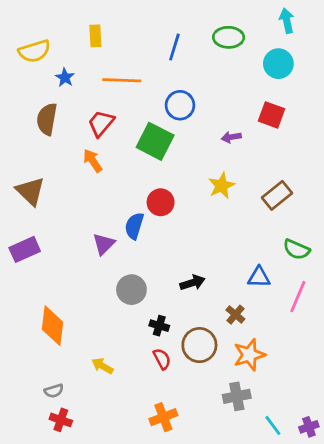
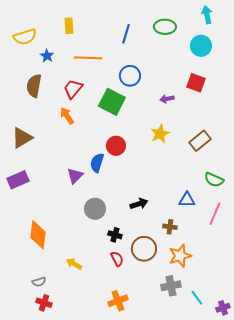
brown triangle: (30, 191) -> (22, 138), turned 45
brown cross: (235, 315) -> (170, 227), turned -32
cyan line: (273, 425) -> (197, 298), moved

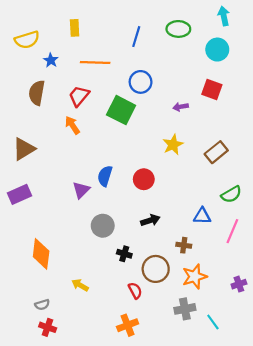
red circle: (116, 146) -> (144, 179), moved
green semicircle: (214, 180) -> (231, 194), turned -54
red semicircle: (117, 259) -> (135, 291), moved
purple cross: (223, 308) -> (239, 284), moved

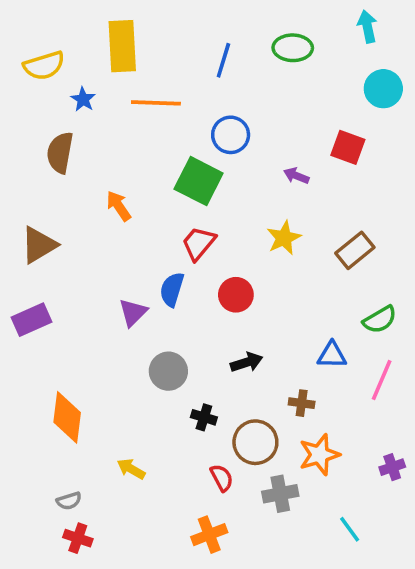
yellow rectangle: (75, 28) -> (122, 46), size x1.8
cyan circle: (217, 50) -> (383, 89), moved
red trapezoid: (79, 96) -> (199, 243), moved
purple arrow: (181, 107) -> (296, 176), turned 32
gray cross: (185, 309) -> (280, 494), moved

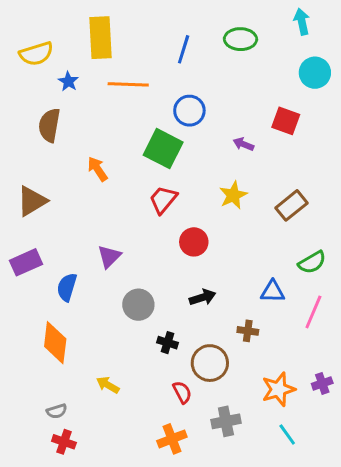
blue semicircle: (172, 289) -> (67, 287), moved
orange star: (319, 455) -> (278, 389), moved
gray cross: (280, 494) -> (226, 421), moved

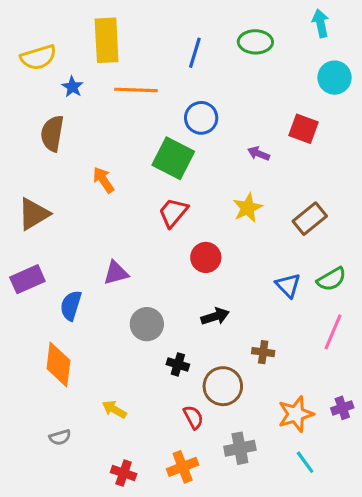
purple triangle: (109, 257) -> (116, 273), turned 30
blue triangle: (273, 292) -> (288, 285), moved, turned 45
red cross: (64, 442) -> (124, 473), moved

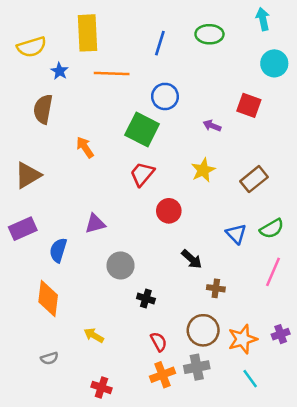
black arrow: (215, 316) -> (192, 259), moved, turned 60
brown circle: (223, 386) -> (203, 330), moved
orange cross: (183, 467) -> (162, 375), moved

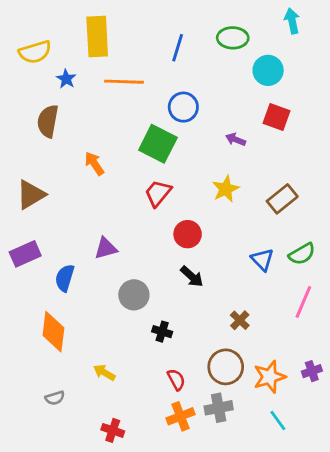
cyan circle: (274, 63) -> (268, 70), moved
black arrow: (192, 259) -> (192, 277), moved
brown cross: (216, 288) -> (240, 320), turned 36

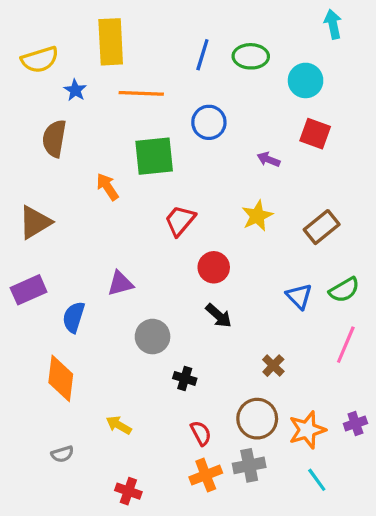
green ellipse: (233, 38) -> (251, 56), moved
green square: (158, 144) -> (154, 156), moved, turned -33

